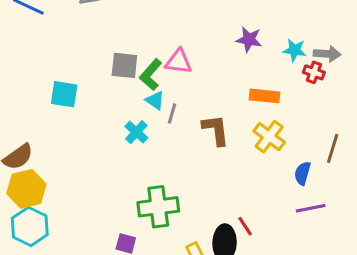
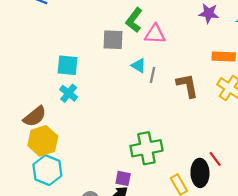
green L-shape: (151, 75) -> (134, 20), moved
cyan cross: (136, 132) -> (69, 93), moved

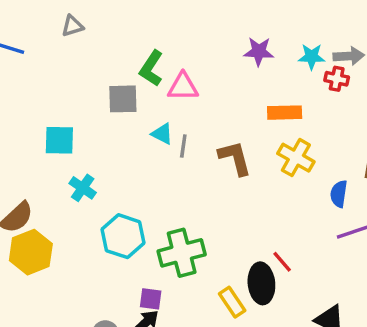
cyan cross: (69, 93) -> (83, 188), moved
cyan hexagon: (47, 170) -> (123, 236), moved

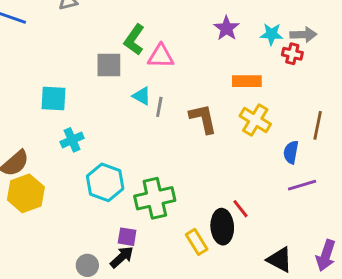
purple star: (259, 51) -> (226, 28), turned 30
cyan cross: (83, 188) -> (72, 140), turned 30

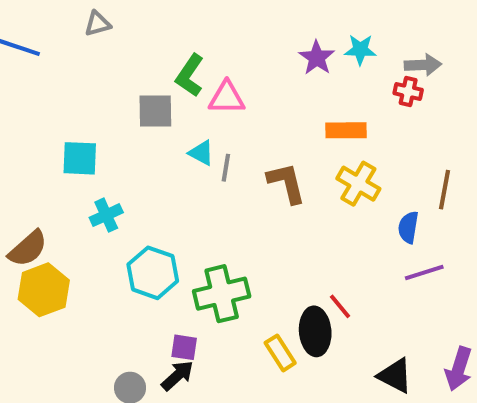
cyan star: (272, 34) -> (360, 50), moved

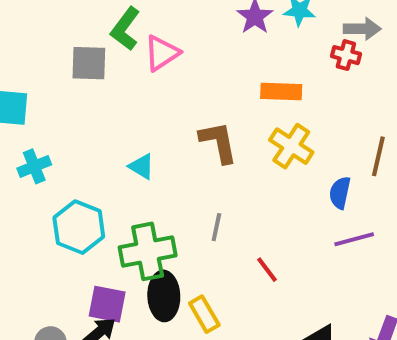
pink triangle: (227, 98) -> (162, 53), turned -36
cyan triangle: (201, 153) -> (142, 166), moved
gray line: (226, 168) -> (216, 227), moved
black ellipse: (315, 331) -> (164, 296), moved
purple square: (184, 347) -> (107, 304), size x1.4

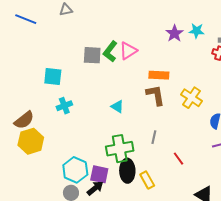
green L-shape: (125, 29) -> (110, 51), moved
orange rectangle: (281, 92) -> (159, 75), moved
cyan hexagon: (79, 227) -> (75, 170), moved

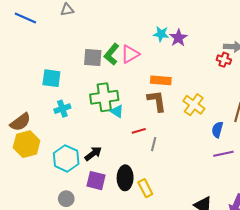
cyan star: (197, 31) -> (161, 34), moved
green cross: (120, 149) -> (104, 97), moved
red line: (179, 159) -> (139, 131), moved, turned -72
cyan hexagon: (75, 170) -> (66, 158), moved
black arrow: (95, 188) -> (93, 154), moved

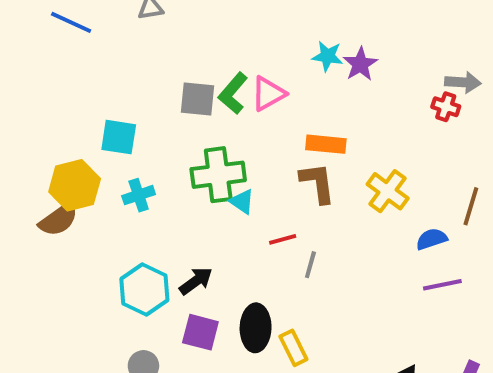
blue semicircle: (217, 130) -> (432, 239), turned 56
yellow hexagon: (27, 144) -> (75, 185), moved

